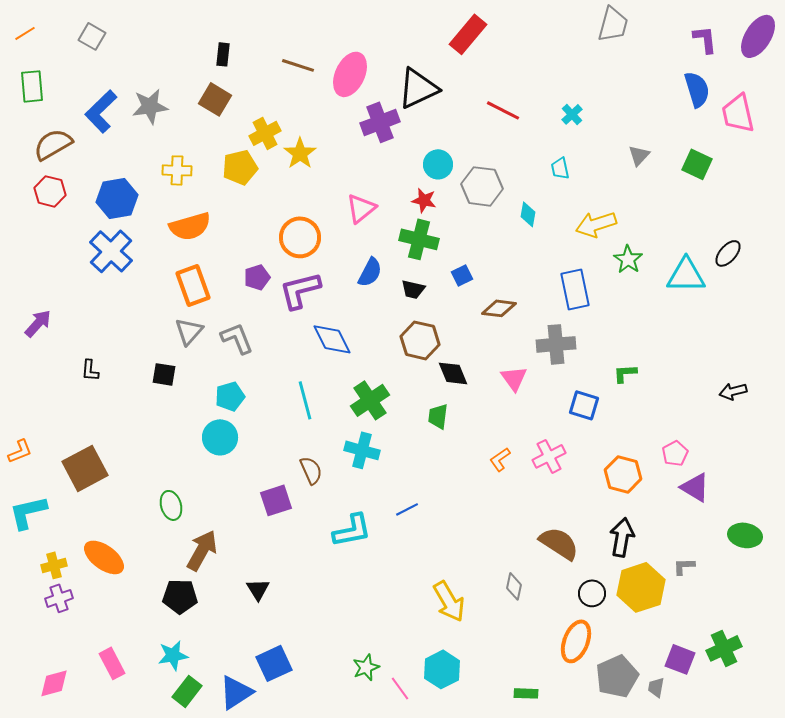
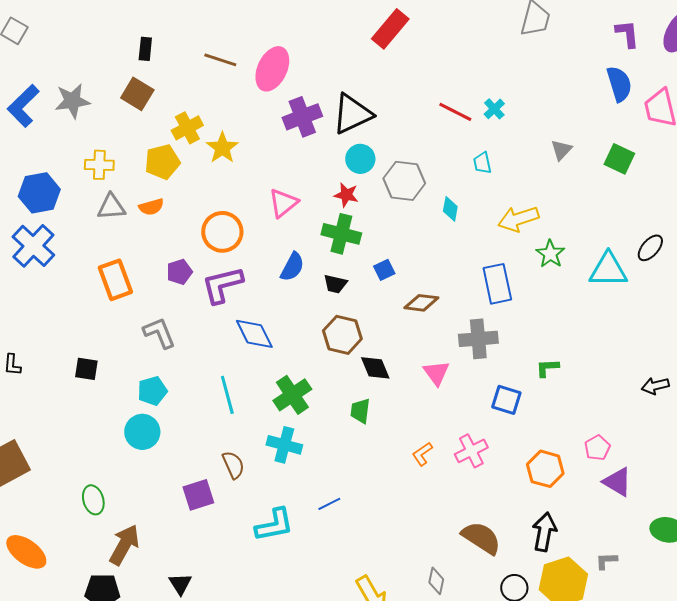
black triangle: (418, 88) -> (352, 114), moved
red line: (503, 110) -> (455, 112), moved
orange semicircle: (190, 226) -> (151, 207), moved, size x0.6
gray triangle: (189, 331) -> (111, 207), moved, turned 44

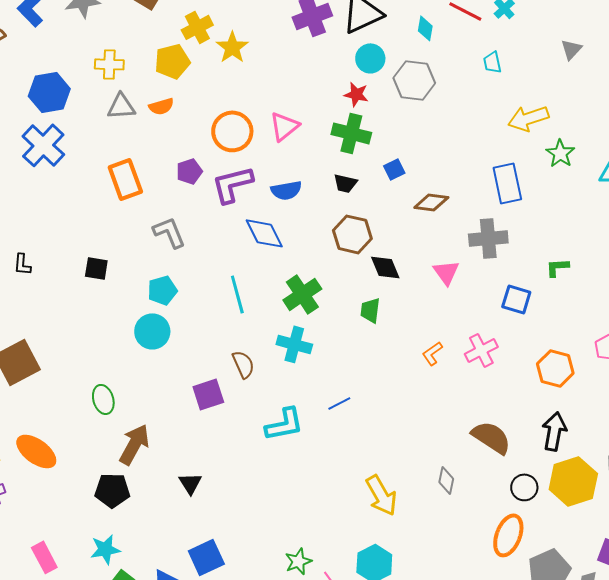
pink triangle: (283, 203) -> (284, 126), moved
cyan diamond: (450, 209) -> (425, 28), moved
blue semicircle: (292, 267) -> (286, 190), moved, turned 52

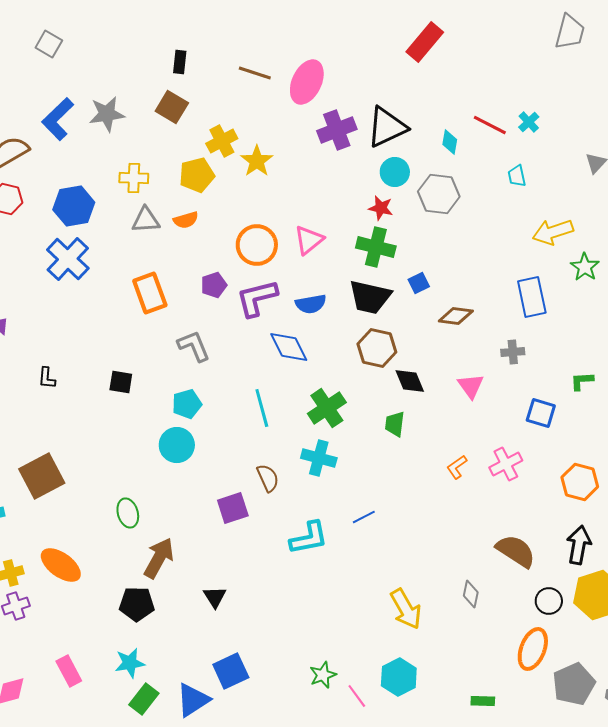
black trapezoid: (345, 183) -> (370, 297), size x1.8
gray cross: (488, 238) -> (513, 352), size x0.6

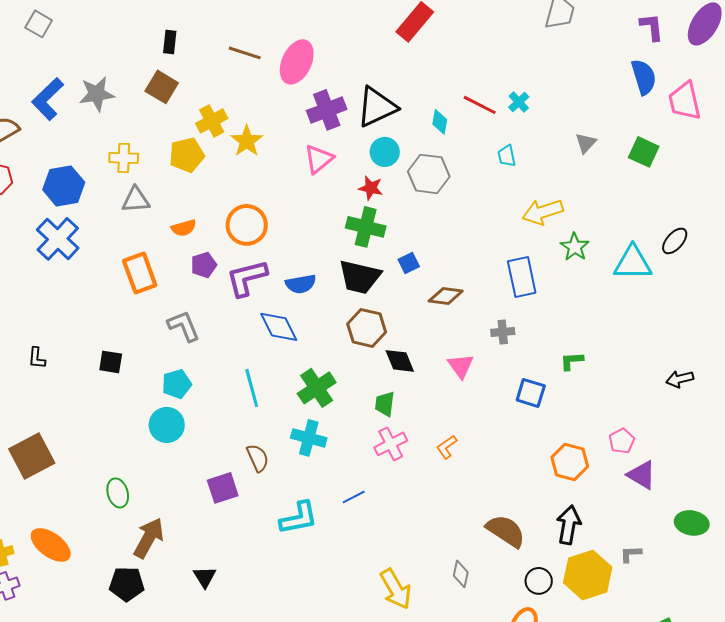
orange semicircle: (186, 220) -> (184, 228), moved
pink triangle: (309, 240) -> (319, 159), moved
pink cross: (506, 464) -> (391, 444), moved

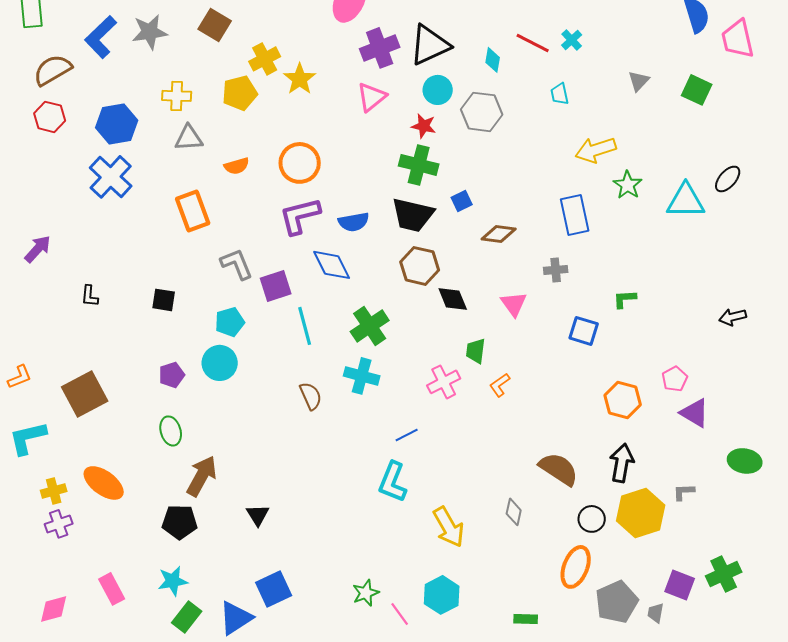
purple pentagon: (204, 265) -> (172, 375), moved
green trapezoid: (385, 404) -> (476, 351), moved
purple square: (223, 488) -> (276, 286), moved
cyan L-shape: (299, 518) -> (393, 482), moved, turned 123

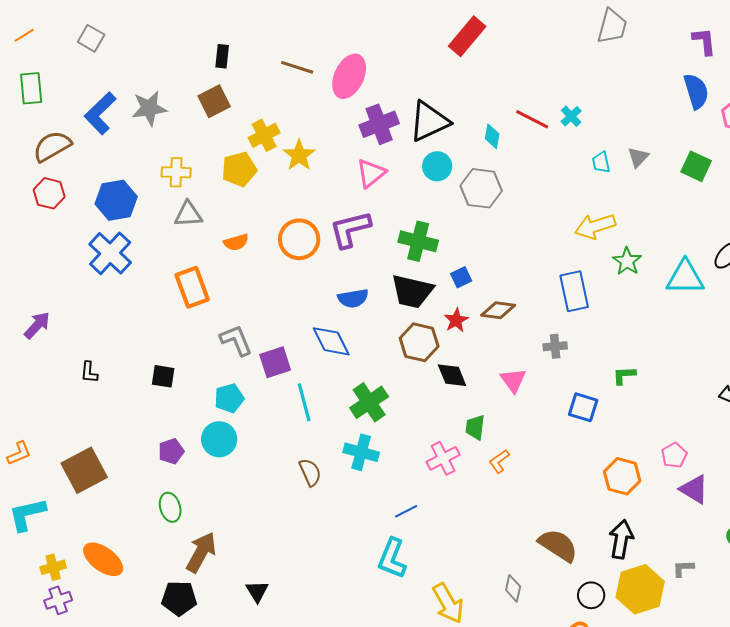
brown square: (215, 25) -> (214, 101), turned 32
cyan trapezoid: (560, 94) -> (601, 162), moved
red star: (424, 126) -> (456, 320), moved, turned 30
purple L-shape: (300, 216) -> (350, 229), moved

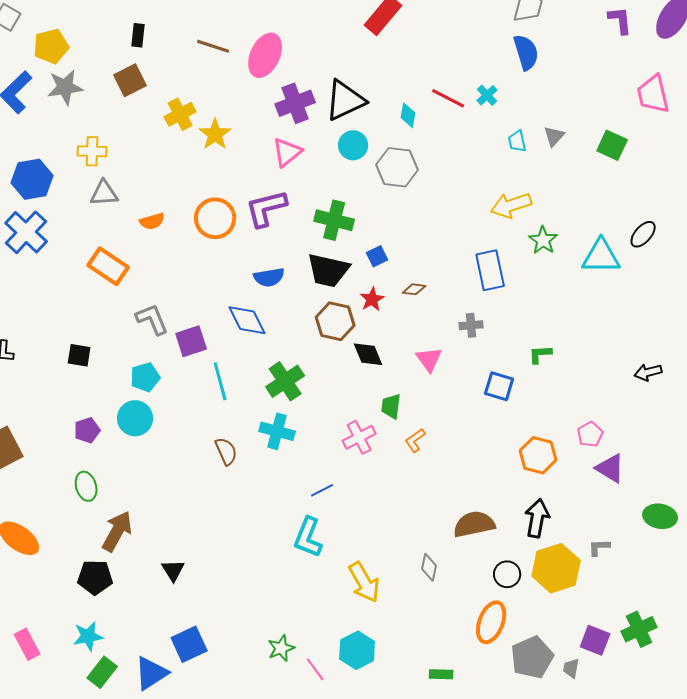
blue semicircle: (696, 91) -> (526, 52), moved
yellow pentagon: (239, 169) -> (51, 46), moved
orange rectangle: (192, 287) -> (108, 266), turned -36
brown diamond: (498, 310) -> (414, 289), size x0.7
brown semicircle: (558, 545) -> (474, 524), turned -45

